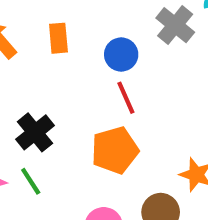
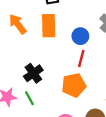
orange rectangle: (58, 38) -> (49, 26), size x1.5
red line: (126, 98) -> (81, 59), turned 35

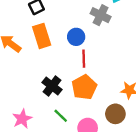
black cross: (33, 73) -> (52, 86), moved
green line: (29, 98) -> (61, 116), moved

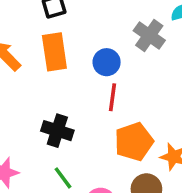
black cross: (52, 86) -> (57, 131), turned -30
orange pentagon: (84, 87) -> (134, 142), moved

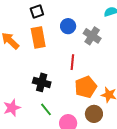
gray cross: (149, 36) -> (92, 36), moved
blue circle: (107, 62) -> (68, 26), moved

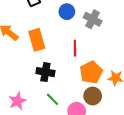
orange rectangle: (38, 37) -> (37, 40), moved
brown circle: (94, 114) -> (93, 96), moved

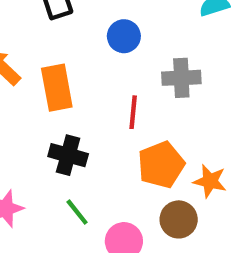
gray cross: (93, 19) -> (181, 78), moved, turned -36
brown circle: (93, 96) -> (179, 219), moved

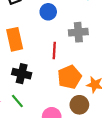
green line: (77, 212) -> (17, 101), moved

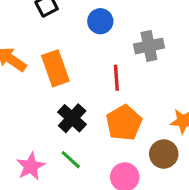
black cross: (22, 74) -> (72, 118), turned 36
orange pentagon: (69, 77) -> (124, 123), moved

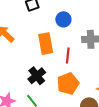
orange rectangle: (55, 68) -> (46, 44), moved

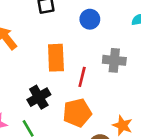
blue circle: (63, 19) -> (90, 19), moved

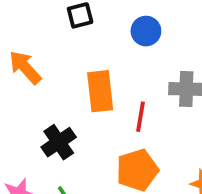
black cross: (39, 97) -> (59, 142), moved

